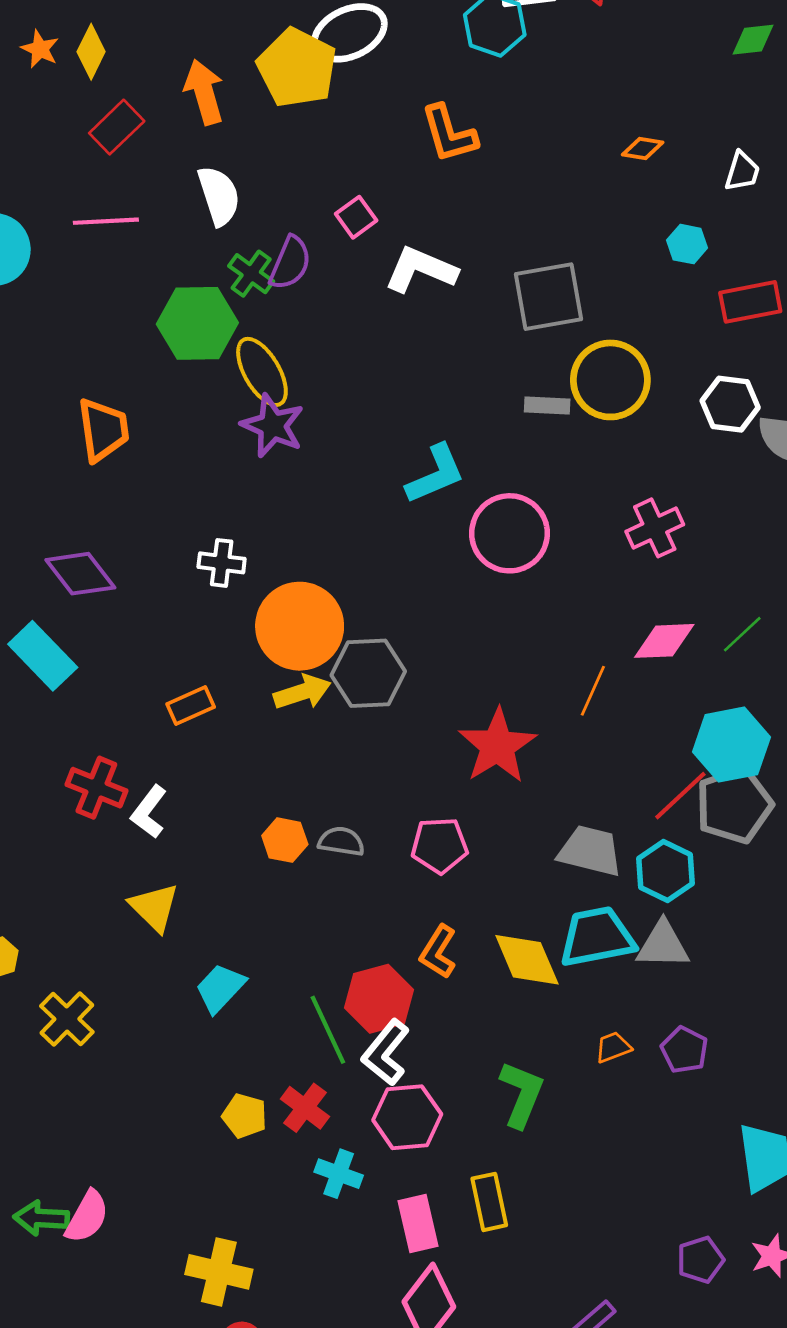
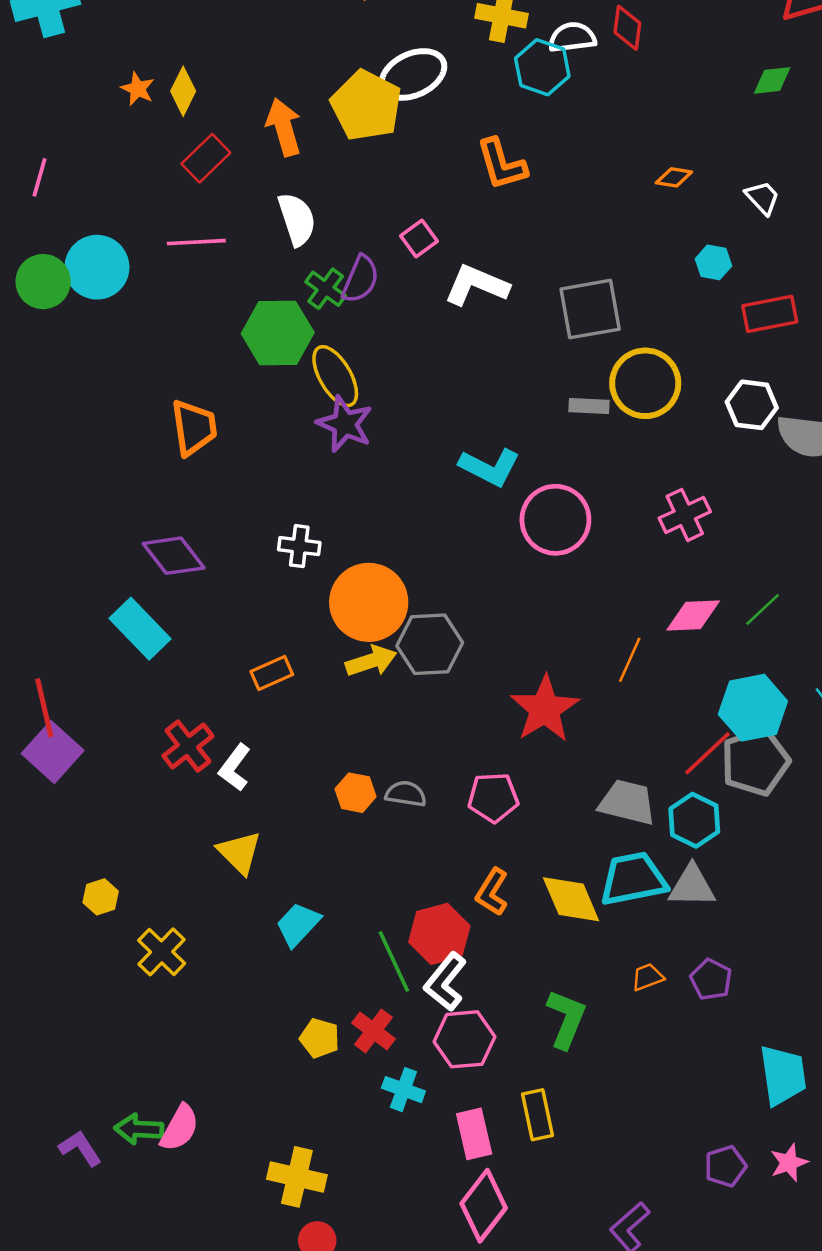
white trapezoid: (742, 171) -> (763, 198), turned -60
cyan L-shape: (435, 474) -> (490, 467), turned 50
red cross: (96, 788) -> (188, 746), turned 30

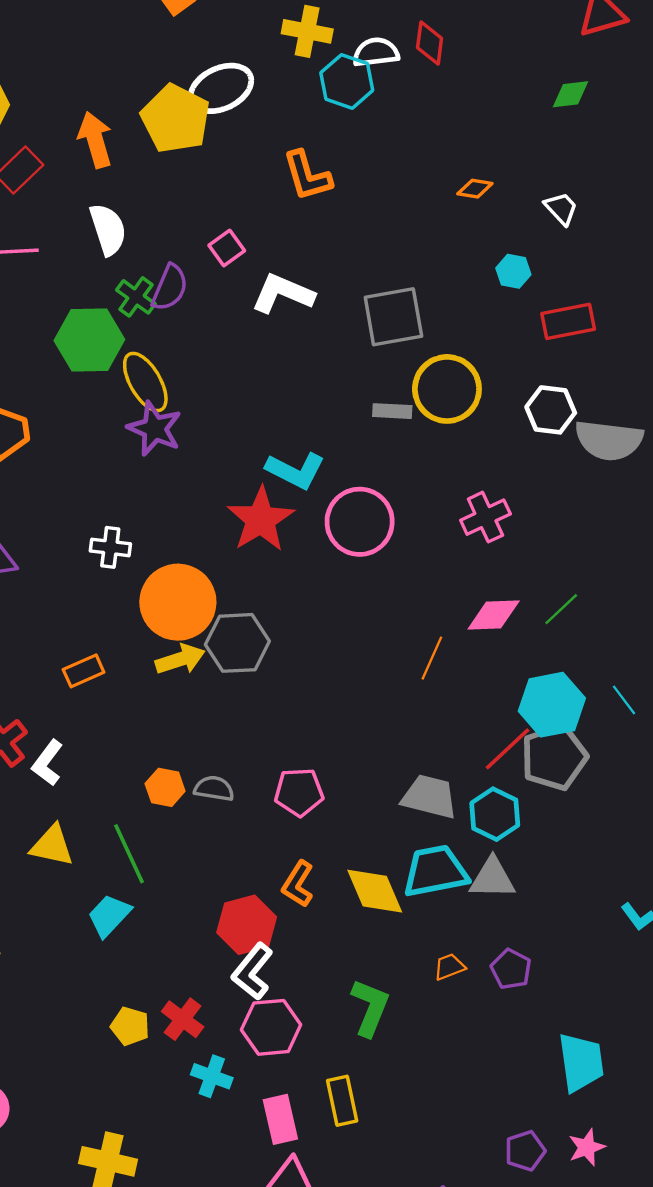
red star: (545, 709) -> (261, 519), moved
yellow triangle: (239, 853) -> (52, 846), turned -33
green line: (394, 961) -> (129, 854), moved

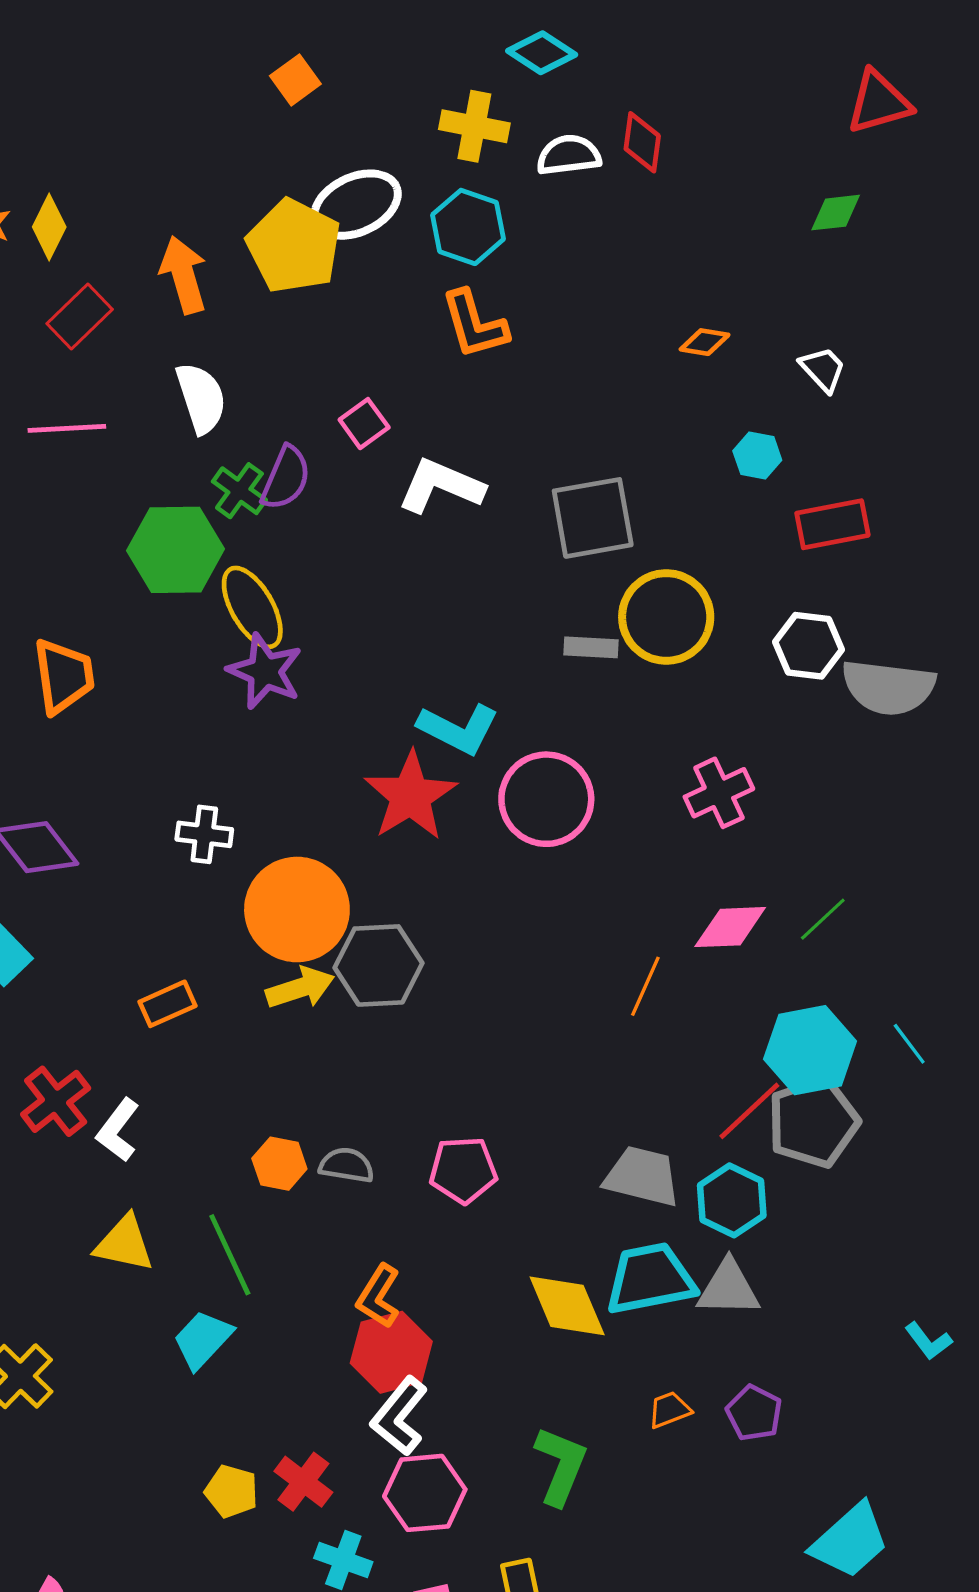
cyan hexagon: (347, 81) -> (468, 227), moved
orange L-shape: (298, 884) -> (378, 1296), moved
cyan trapezoid: (581, 1062) -> (850, 1541), turned 56

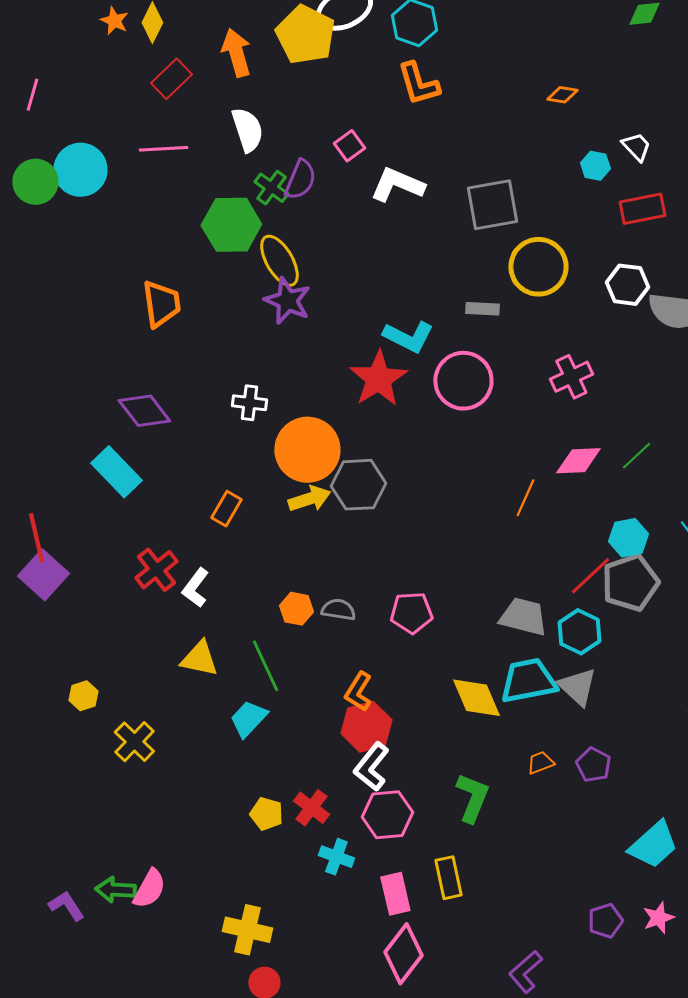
white trapezoid: (823, 369) -> (636, 147), moved
gray rectangle: (591, 647) -> (482, 309), moved
orange rectangle: (168, 1004) -> (226, 509), turned -36
cyan hexagon: (810, 1050) -> (628, 538), size x0.7
gray triangle: (729, 1288) -> (577, 687), turned 42

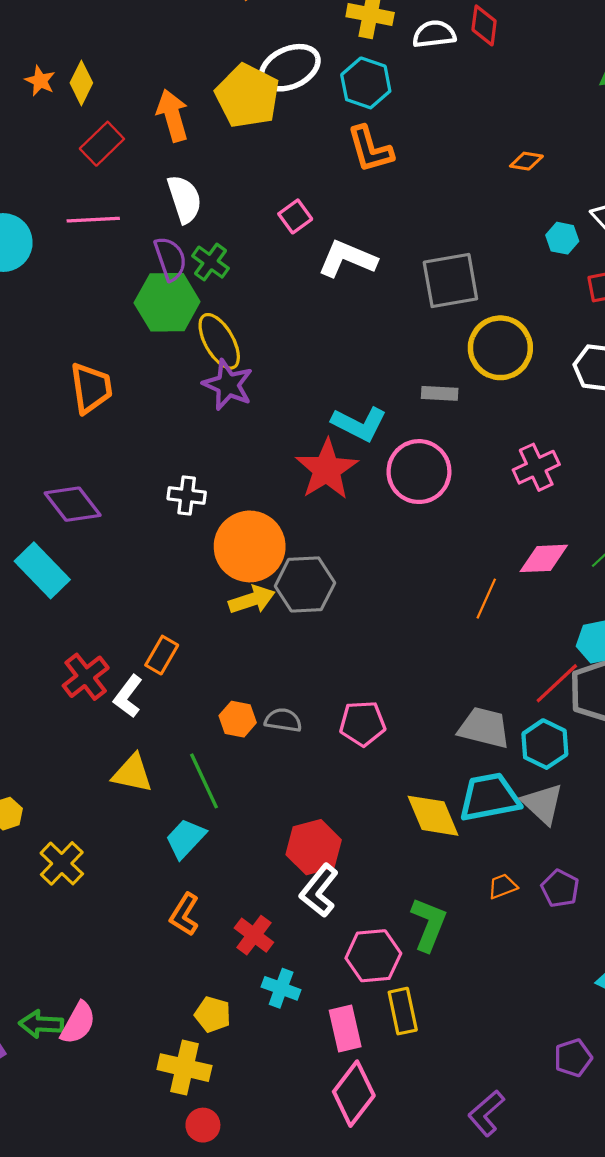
purple semicircle: (300, 180) -> (170, 259), moved, turned -42
orange rectangle: (226, 509) -> (162, 655), moved
orange L-shape: (358, 692) -> (184, 914), moved
yellow pentagon: (266, 814) -> (213, 1014), moved
pink hexagon: (387, 815) -> (373, 956), moved

